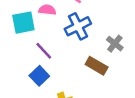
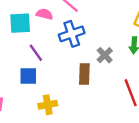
brown rectangle: (97, 66) -> (84, 74), turned 54
blue square: (39, 76) -> (28, 76), turned 36

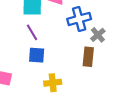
purple line: (36, 53) -> (32, 32), moved
gray cross: (105, 55) -> (98, 35), moved

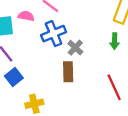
blue square: (37, 55) -> (14, 77), turned -35

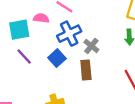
blue square: (14, 77) -> (57, 58), moved

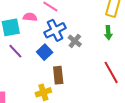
brown rectangle: (86, 70) -> (58, 75), moved

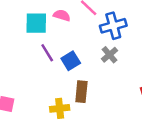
blue cross: (55, 30) -> (113, 26), moved
purple line: (15, 51) -> (47, 53), moved

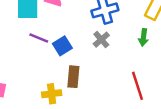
purple line: (47, 53) -> (39, 38), turned -36

